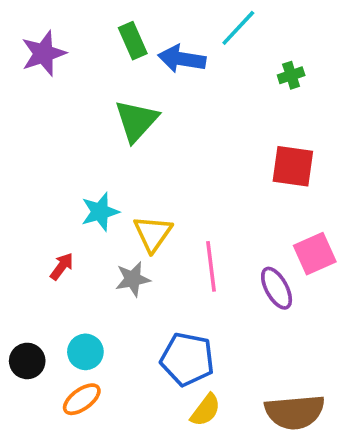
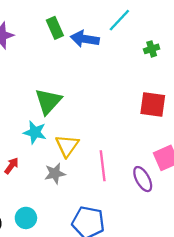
green triangle: (136, 121) -> (48, 101), moved
cyan star: (100, 212) -> (35, 132), turned 30

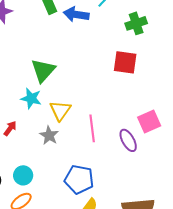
green cross: (152, 49) -> (136, 23), size x1.5
red square: (153, 105) -> (125, 62), moved
gray star: (55, 173) -> (49, 135), turned -30

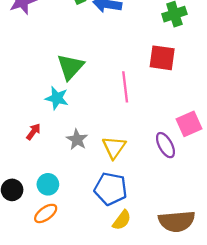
yellow triangle: (60, 110) -> (114, 147), moved
pink line: (92, 128) -> (125, 87), moved

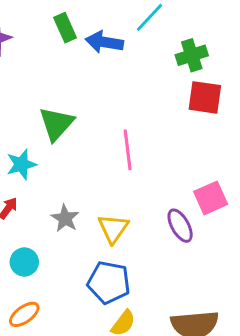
red square: (162, 58) -> (205, 97), moved
cyan star: (57, 98) -> (21, 164), moved, turned -30
cyan circle: (48, 184) -> (24, 262), moved

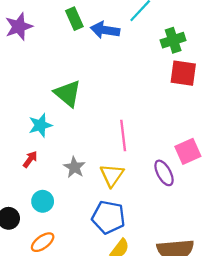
green triangle: (56, 124) -> (68, 94), turned -32
pink line: (128, 150) -> (123, 135), moved

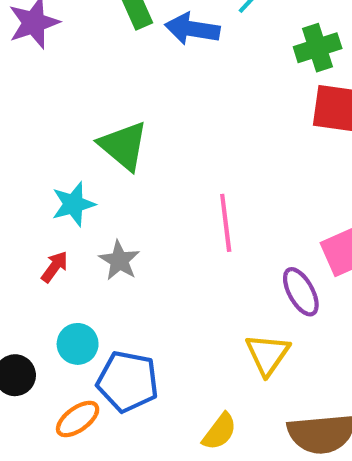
gray star: (74, 167) -> (119, 260), moved
yellow triangle: (112, 175) -> (267, 354), moved
blue pentagon: (108, 217) -> (128, 381), moved

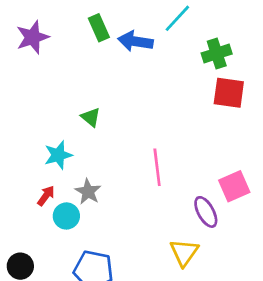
green triangle: (123, 146) -> (91, 117), size x0.6
cyan circle: (78, 344) -> (66, 216), moved

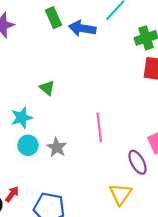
gray star: (88, 192) -> (57, 147), moved
red arrow: (46, 196) -> (12, 194), moved
cyan circle: (66, 216) -> (28, 145), moved

